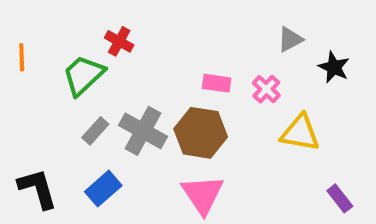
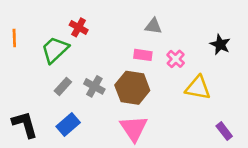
gray triangle: (290, 39) -> (153, 26), moved, turned 36
gray cross: (143, 131) -> (94, 86), size x0.7

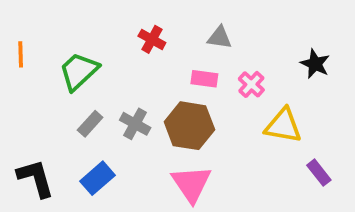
red cross: (79, 27) -> (152, 39), moved
purple rectangle: (224, 131) -> (319, 173), moved

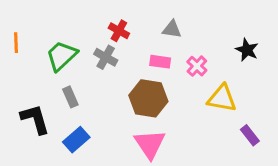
gray rectangle: (90, 124) -> (70, 97), turned -66
gray cross: (135, 124) -> (106, 57), moved
black L-shape: (36, 178) -> (35, 119), moved

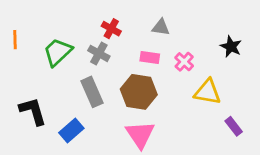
gray rectangle: (70, 97) -> (92, 92), moved, size x1.5

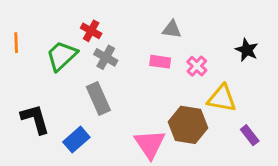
red cross: (111, 29) -> (91, 31), moved
brown hexagon: (139, 92) -> (188, 125), moved

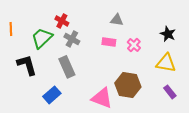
yellow triangle: (222, 98) -> (166, 63), moved
black L-shape: (35, 119) -> (27, 65), moved
pink triangle: (150, 144) -> (102, 98), turned -35

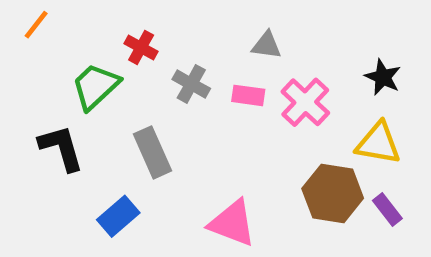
orange line: (11, 29) -> (36, 25), moved, turned 40
gray cross: (72, 39) -> (191, 84), moved
pink cross: (134, 45) -> (305, 102), size x1.5
brown hexagon: (128, 85) -> (333, 193), moved

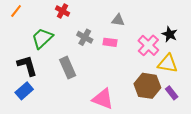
red cross: (141, 47) -> (63, 11), moved
pink cross: (305, 102) -> (148, 45), moved
blue rectangle: (118, 216) -> (24, 91), moved

